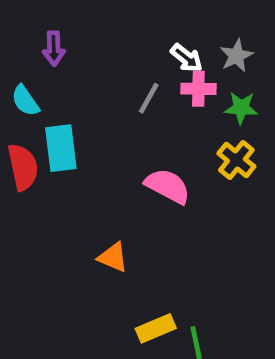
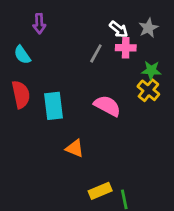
green star: (241, 108) -> (151, 70), moved
cyan rectangle: (61, 148) -> (53, 106), moved

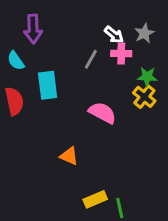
purple arrow: (39, 24) -> (33, 29), size x1.4
cyan rectangle: (53, 106) -> (48, 85), moved

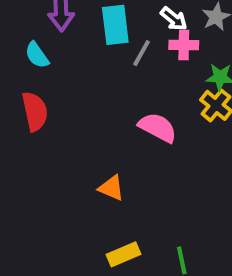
cyan rectangle: (48, 85) -> (115, 25), moved
yellow rectangle: (95, 199) -> (123, 254), moved

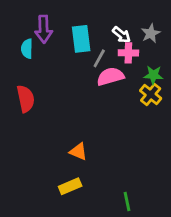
cyan semicircle: (37, 55) -> (27, 49), moved, turned 36
pink semicircle: (158, 128) -> (110, 76), moved, turned -44
yellow rectangle: (123, 254) -> (70, 186), moved

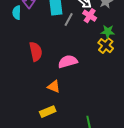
pink cross: (128, 53) -> (90, 16), turned 32
pink semicircle: (110, 76) -> (68, 62), moved
red semicircle: (26, 99) -> (36, 52), moved

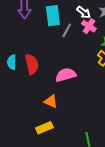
cyan semicircle: (17, 13) -> (12, 62), moved

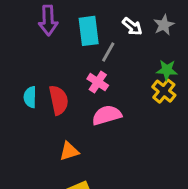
pink cross: (89, 26) -> (98, 82), moved
orange triangle: (51, 101) -> (69, 151), moved, turned -40

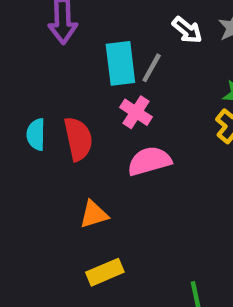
cyan rectangle: (89, 31) -> (120, 63), moved

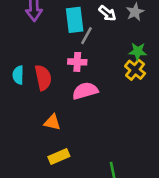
cyan rectangle: (120, 63) -> (75, 20), moved
pink cross: (136, 112) -> (77, 62), turned -30
orange triangle: (94, 214) -> (52, 122), turned 30

